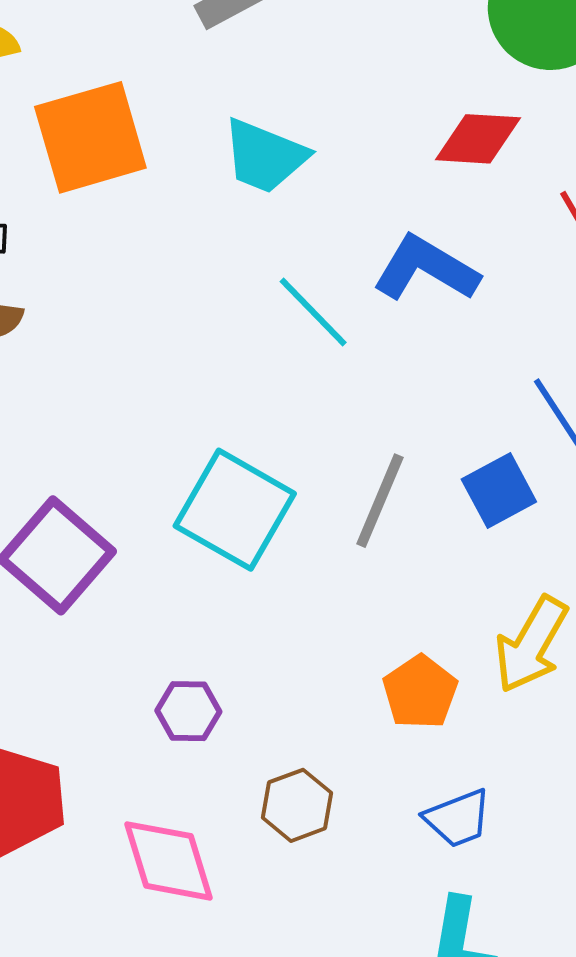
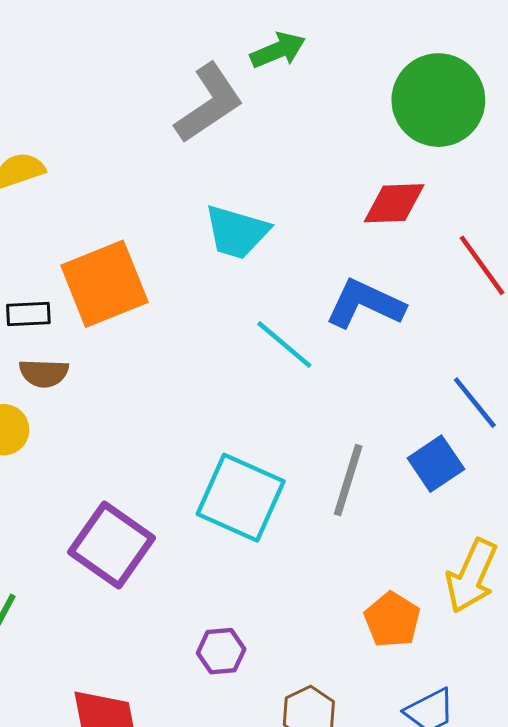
orange square: (90, 137) -> (104, 284), moved

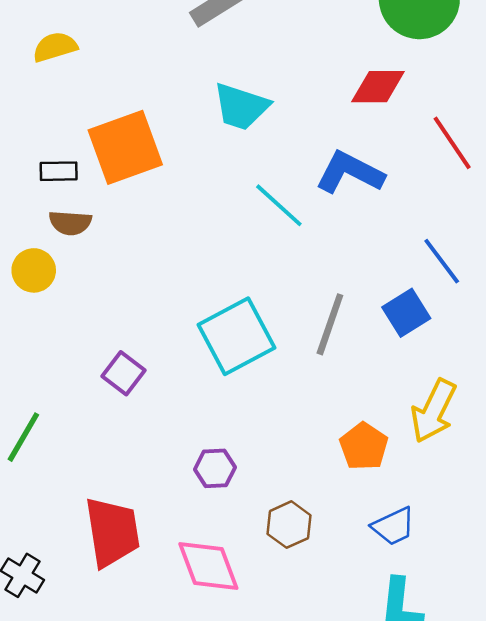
cyan square: (241, 498) -> (236, 336), turned 36
purple square: (111, 545) -> (123, 373), size x0.6

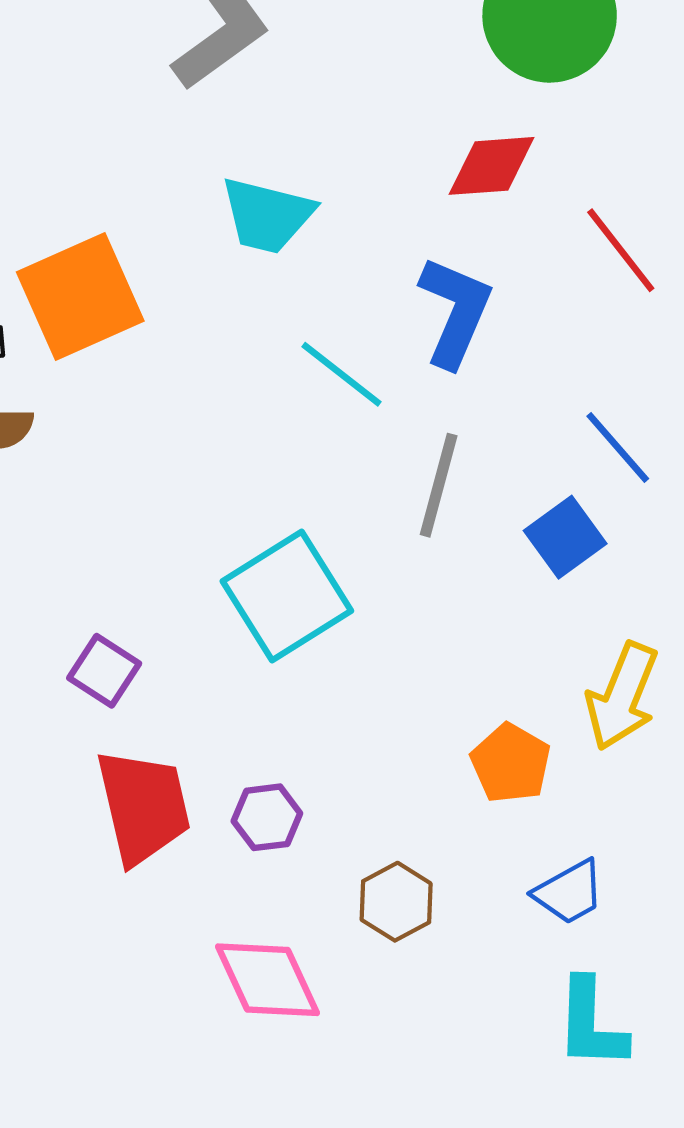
blue L-shape: (350, 173) -> (455, 312), turned 90
gray line: (330, 324) -> (439, 485), moved
red trapezoid: (112, 532) -> (143, 806), moved

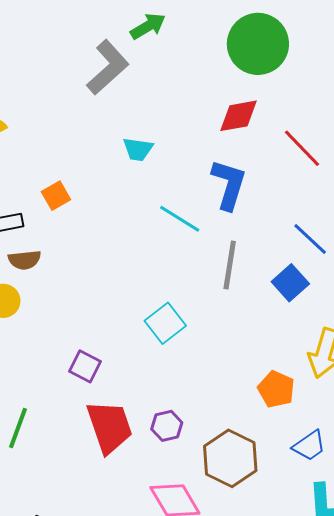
cyan trapezoid: (267, 215) -> (138, 149), size x0.7
orange square: (80, 297) -> (56, 196), size x0.5
cyan square: (287, 596) -> (165, 323), size x0.7
brown hexagon: (396, 902) -> (230, 458), size x1.6

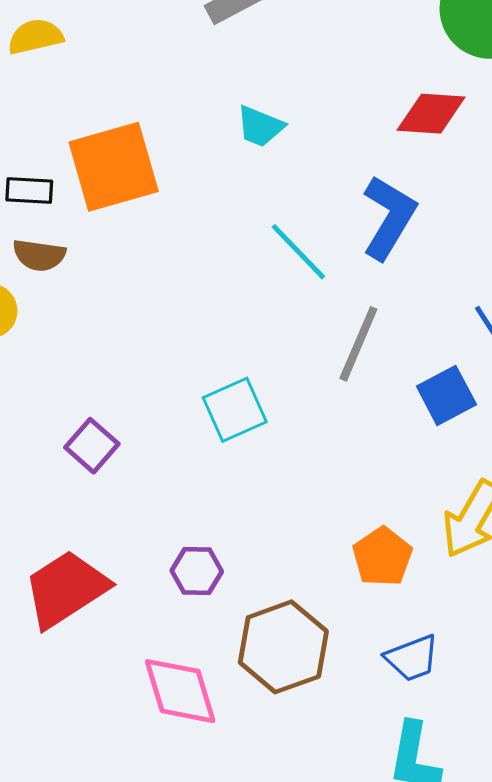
orange square: (56, 196) -> (114, 167), size x2.0
red trapezoid: (110, 427) -> (66, 589), moved, turned -118

